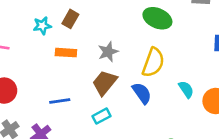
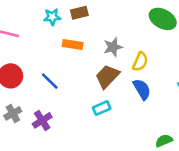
brown rectangle: (70, 19) -> (79, 13), turned 42
yellow semicircle: (153, 62) -> (140, 62), moved, size x0.7
blue line: (60, 101) -> (50, 81), moved, turned 48

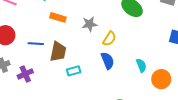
brown trapezoid: (107, 76) -> (58, 52), moved, turned 140
blue line: (50, 81) -> (36, 44), turned -49

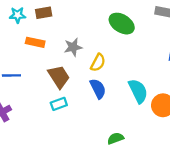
brown trapezoid: (58, 52) -> (59, 77), moved, turned -40
cyan semicircle: (141, 65) -> (138, 91), size x1.5

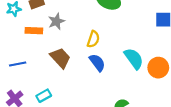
gray star: (73, 47) -> (56, 21), moved
cyan rectangle: (59, 104) -> (44, 96), moved

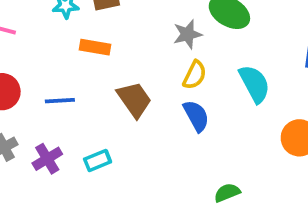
gray star: (56, 21) -> (188, 34), moved
cyan semicircle: (134, 59) -> (254, 84), moved

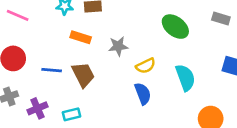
gray star: (188, 34) -> (118, 46), moved
yellow semicircle: (195, 75) -> (146, 66), turned 30
brown trapezoid: (134, 100) -> (83, 75), moved

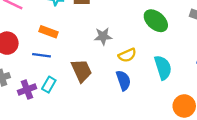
orange rectangle: (81, 37) -> (49, 32), moved
brown trapezoid: (83, 75) -> (81, 71), moved
cyan rectangle: (71, 114) -> (49, 85), moved, turned -49

